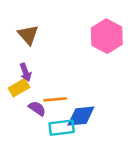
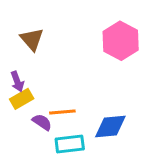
purple arrow: (26, 72) -> (17, 81), moved
blue diamond: (81, 116) -> (110, 127), moved

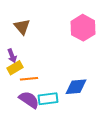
orange line: (62, 112) -> (29, 79), moved
purple semicircle: (42, 122) -> (29, 100), moved, size x1.5

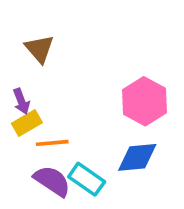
pink hexagon: (83, 28) -> (145, 101), moved
cyan rectangle: (48, 99) -> (87, 179), turned 42

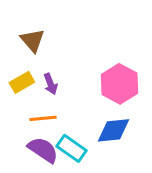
purple arrow: (21, 101) -> (50, 84), moved
yellow rectangle: (27, 123) -> (22, 82), moved

